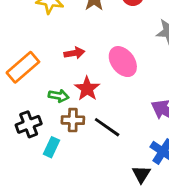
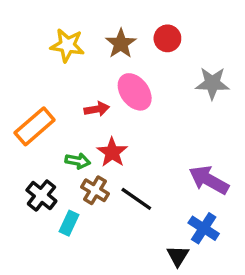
pink ellipse: (123, 62) -> (135, 92), moved
brown cross: (73, 120) -> (95, 190), turned 30
black cross: (29, 124) -> (41, 195), turned -30

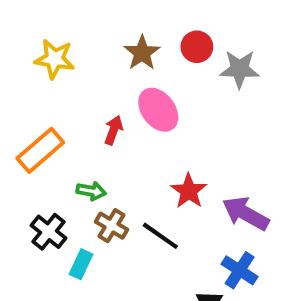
yellow star: (67, 45) -> (55, 59), moved
gray star: (212, 83) -> (240, 69), moved
red arrow: (97, 109) -> (114, 130), turned -60
red star: (112, 152) -> (189, 191), moved

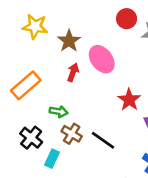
brown star: (142, 53) -> (69, 41), moved
red star: (189, 191) -> (129, 100), moved

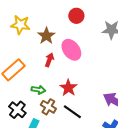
red circle: (127, 19) -> (76, 16), moved
red star: (129, 100) -> (68, 88), moved

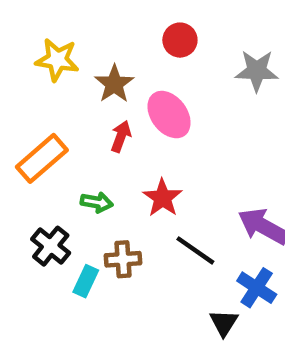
brown cross: (48, 107) -> (123, 259), moved, turned -35
black line: (72, 112) -> (195, 250), moved

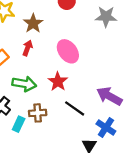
pink ellipse: (169, 115) -> (68, 51), moved
red arrow: (121, 136) -> (28, 48), moved
green arrow: (97, 202) -> (24, 84), size x1.5

